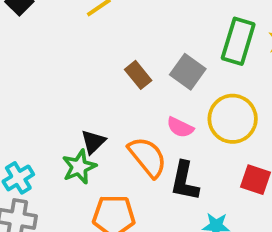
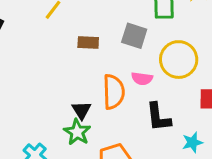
brown rectangle: (138, 75) -> (88, 43), moved, turned -30
orange semicircle: (148, 157) -> (114, 92), moved, turned 56

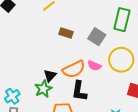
orange semicircle: (114, 92) -> (74, 69), turned 50
black L-shape: (158, 117) -> (79, 91), moved

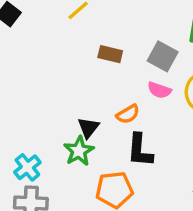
pink semicircle: (94, 66) -> (159, 90), moved
orange semicircle: (74, 69) -> (128, 114), size x0.6

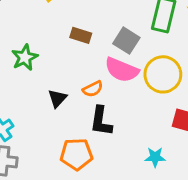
pink semicircle: (159, 90) -> (122, 70), size x1.6
green star: (79, 151) -> (25, 57), moved

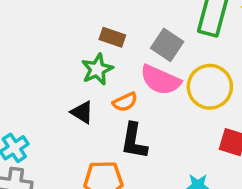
green star: (25, 57) -> (97, 69), moved
black triangle: (57, 98) -> (82, 112), turned -42

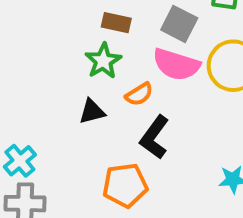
black triangle: (82, 112) -> (92, 112), turned -40
black L-shape: (134, 141) -> (154, 137), turned 33

